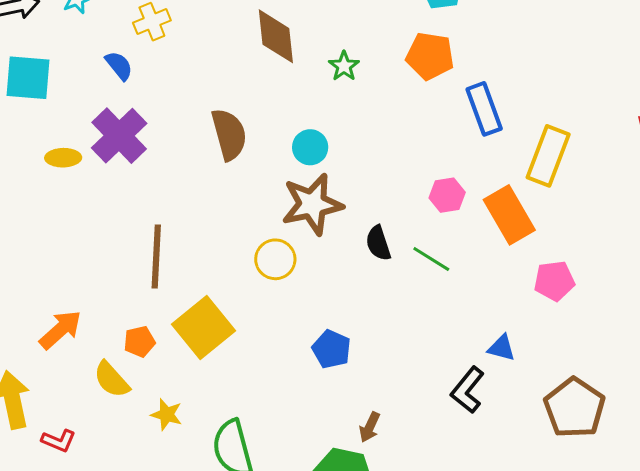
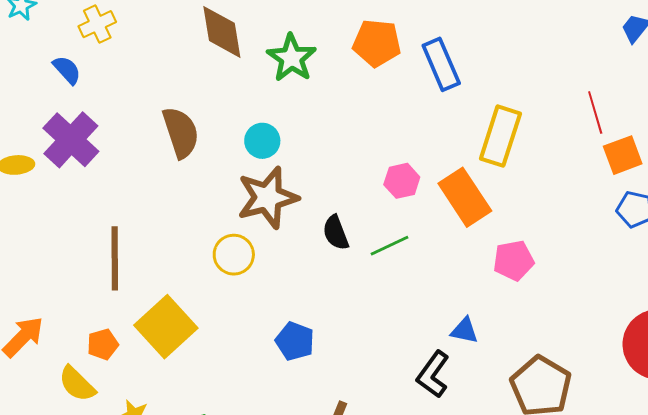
green star: (344, 66) -> (292, 58), size x1.6
blue rectangle: (484, 109) -> (441, 64), moved
green line: (431, 259) -> (390, 246), turned -54

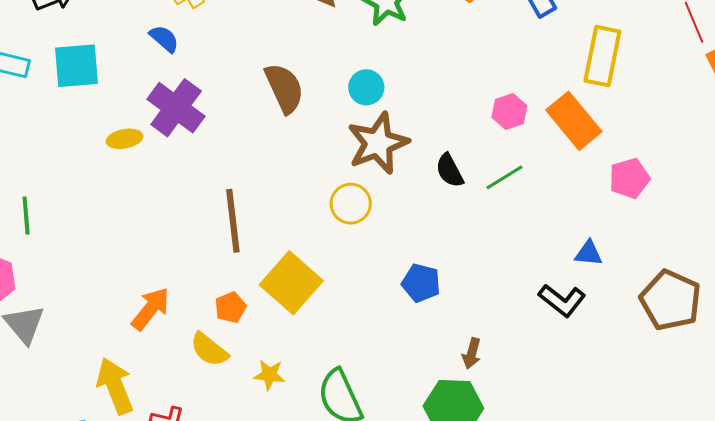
black L-shape: (433, 374) -> (562, 300), turned -81

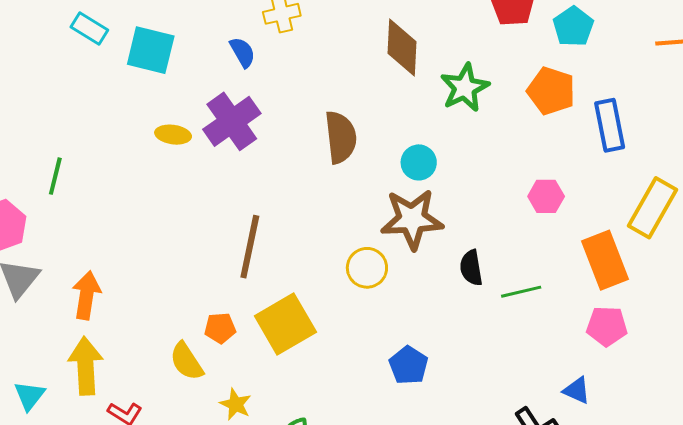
pink hexagon: (509, 112) -> (546, 196), moved
pink pentagon: (629, 178) -> (607, 326), moved
orange arrow: (151, 309) -> (86, 295), moved, turned -48

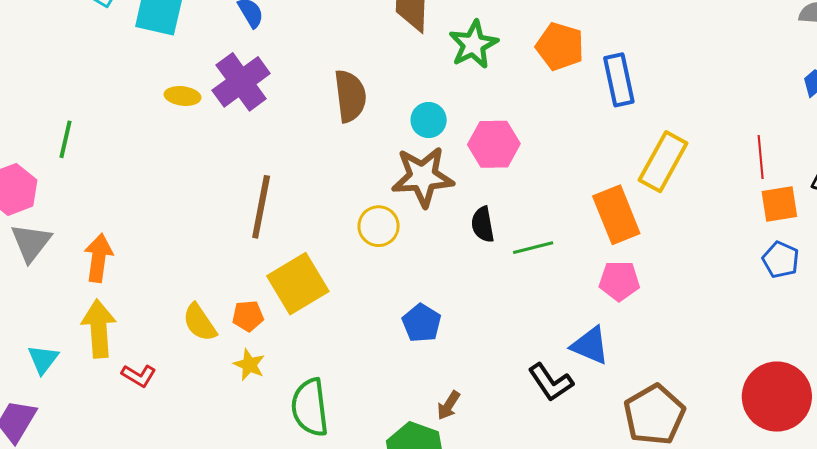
pink hexagon: (546, 196) -> (494, 144), moved, size x1.4
orange pentagon: (220, 328) -> (248, 316), moved
blue triangle: (577, 390) -> (590, 345), size x1.4

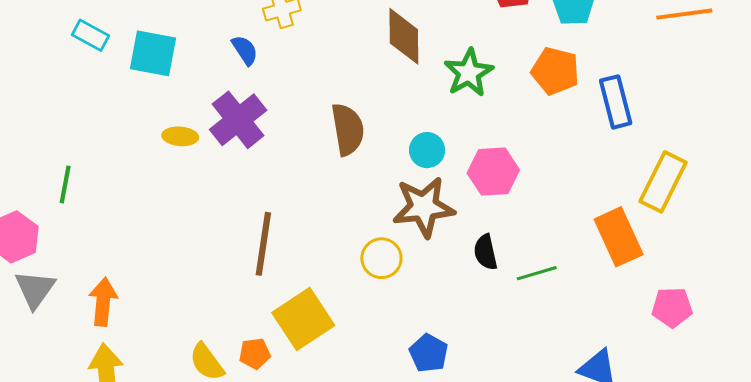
pink pentagon: (619, 281) -> (672, 307), moved

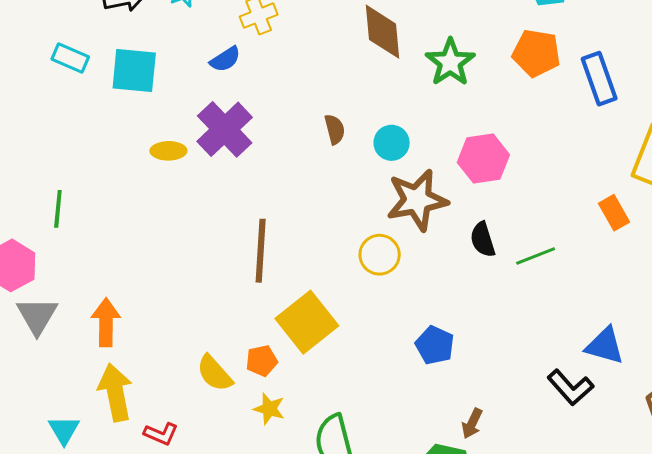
blue semicircle: (245, 50) -> (225, 59), turned 96
brown semicircle: (348, 129) -> (335, 129), size x0.6
cyan circle: (427, 150) -> (392, 143), moved
orange rectangle: (619, 237) -> (614, 213), size x0.6

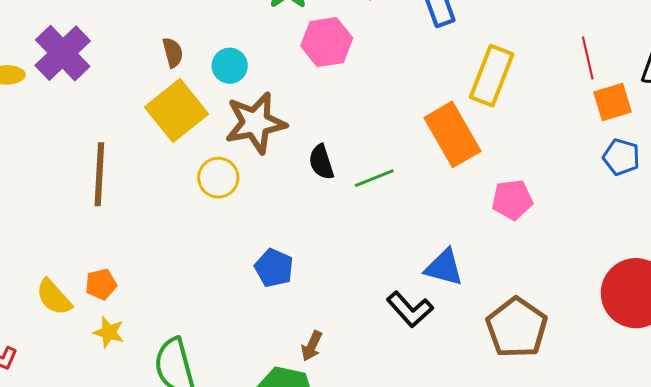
pink hexagon: (483, 159) -> (327, 42), moved
orange rectangle: (614, 213) -> (452, 134), size x1.8
yellow square: (307, 322) -> (177, 111), moved

